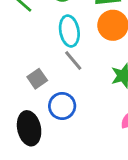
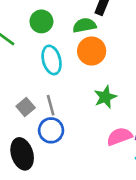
gray line: (73, 60) -> (51, 105), moved, turned 30

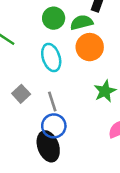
green circle: (41, 21) -> (54, 18), moved
gray square: (26, 107) -> (21, 94), moved
black ellipse: (22, 154) -> (48, 146), moved

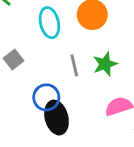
gray line: (52, 101) -> (74, 65), moved
black ellipse: (48, 146) -> (57, 118), moved

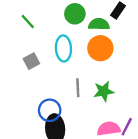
gray square: (13, 60) -> (31, 61), moved

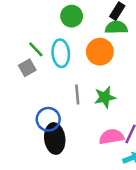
green line: (28, 22) -> (36, 49), moved
green semicircle: (99, 24) -> (116, 27), moved

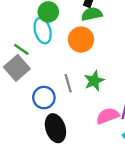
cyan ellipse: (61, 53) -> (43, 31), moved
gray square: (27, 68) -> (17, 68), size x1.5
blue circle: (48, 119) -> (44, 98), moved

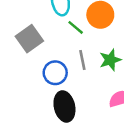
green line: (21, 49) -> (76, 27), moved

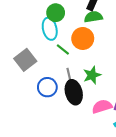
black ellipse: (64, 106) -> (74, 92), moved

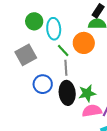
green circle: (56, 13) -> (34, 21), moved
green star: (92, 75) -> (87, 93), moved
gray line: (69, 76) -> (66, 68), moved

